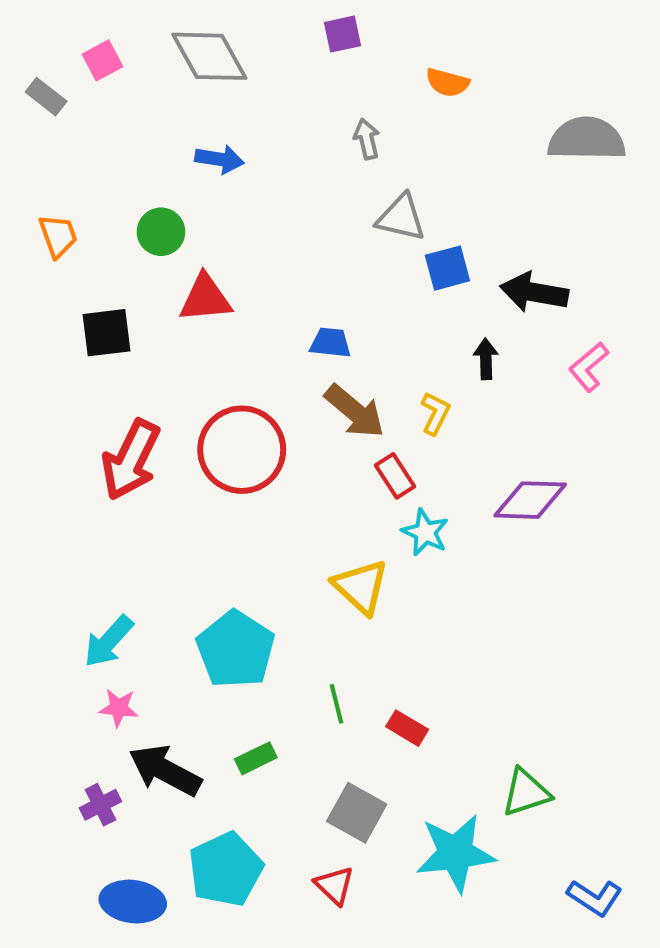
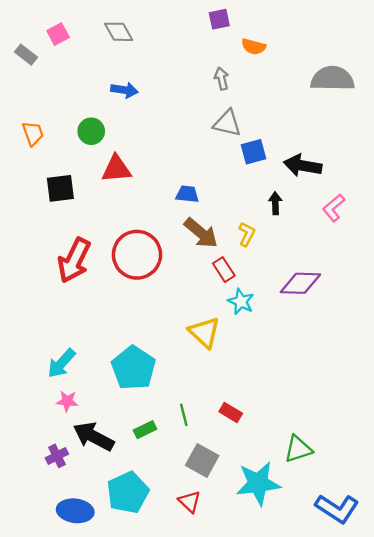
purple square: (343, 34) -> (219, 19), moved
gray diamond: (209, 56) -> (119, 32), size x0.7
gray arrow: (367, 139) -> (222, 79), moved
green line: (336, 704) -> (184, 415), moved
blue L-shape: (595, 897) -> (337, 509), size x1.4

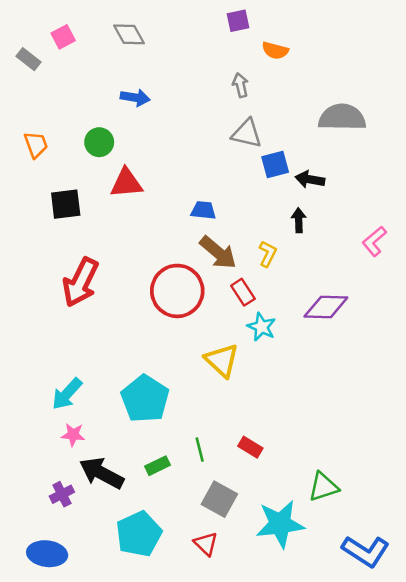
gray semicircle: (332, 79) -> (342, 117), moved
black arrow: (303, 166) -> (310, 179), moved, size x0.7
pink L-shape: (334, 208) -> (374, 241), moved
red circle: (137, 255) -> (177, 291), moved
blue ellipse: (75, 511) -> (47, 554), moved

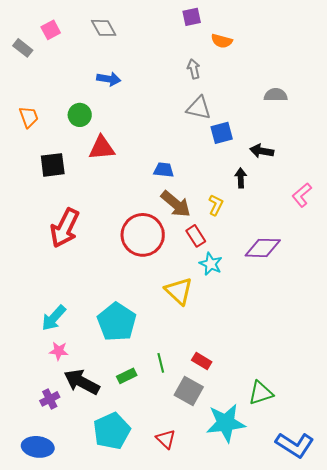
gray semicircle: (342, 117) -> (276, 95), size x0.6
black arrow: (310, 179) -> (262, 151), moved
gray square: (219, 499) -> (189, 391), moved

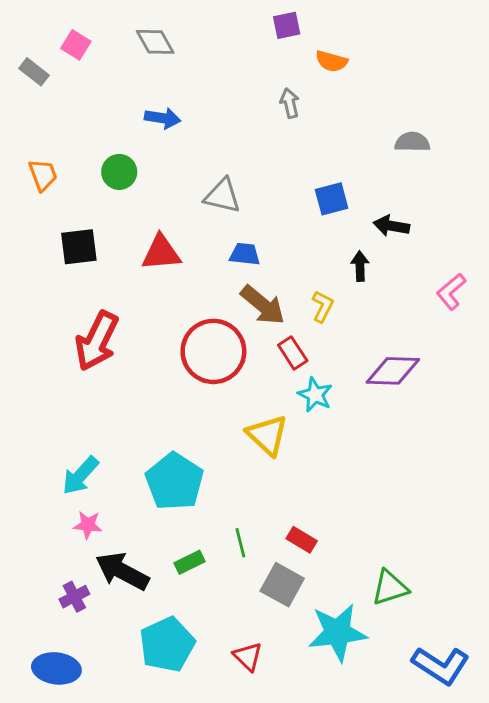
pink square: (51, 30) -> (76, 45), turned -30
gray triangle: (199, 108) -> (222, 196), moved
red triangle: (102, 148) -> (161, 253), moved

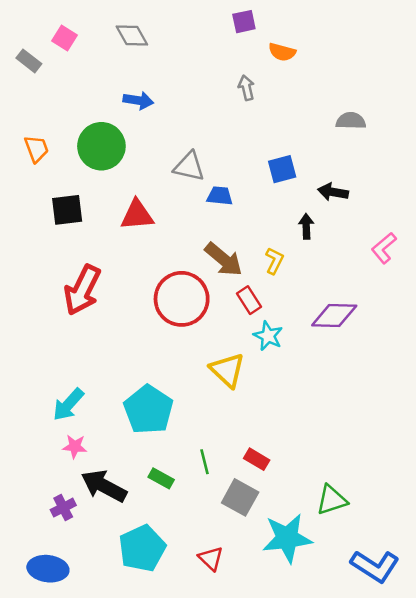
green circle: (119, 172) -> (101, 146), size x1.6
blue trapezoid: (245, 254) -> (220, 196), moved
green rectangle: (189, 562) -> (161, 478), turned 55

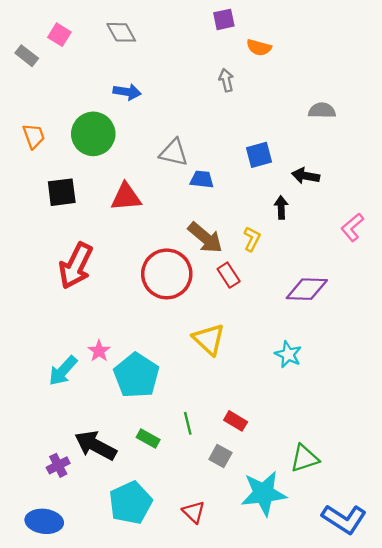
cyan star: (268, 336) -> (288, 354), moved
pink star: (75, 447) -> (99, 351), moved, turned 30
gray square: (240, 497) -> (220, 456), size x0.7

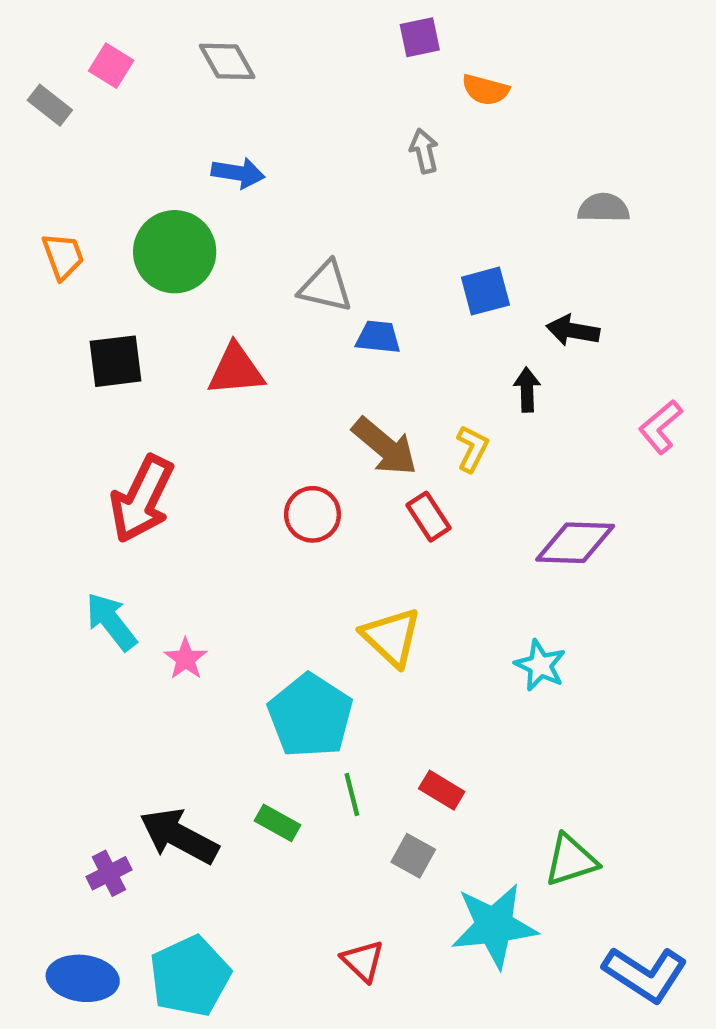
red circle: (167, 274) -> (313, 514), size x0.6
cyan arrow: (63, 371) -> (111, 622), moved, turned 100
cyan pentagon: (136, 375) -> (310, 716), moved
cyan pentagon: (131, 503) -> (190, 976), moved

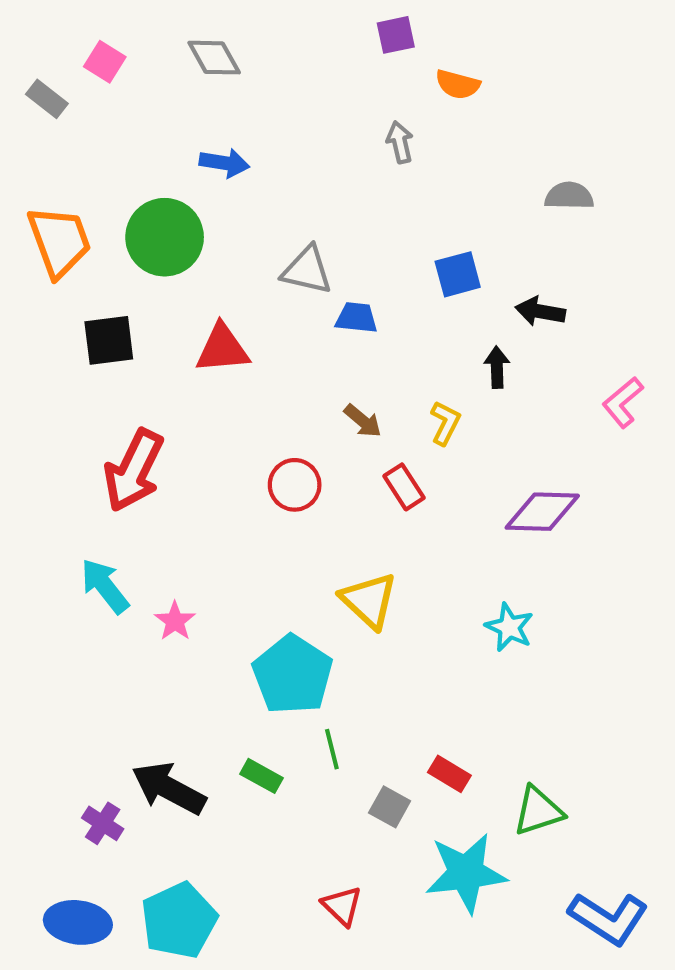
orange trapezoid: (63, 256) -> (59, 241), size x1.6
brown arrow: (385, 446) -> (363, 421), size x0.6
red rectangle: (442, 790) -> (449, 774), moved
purple cross: (109, 873) -> (103, 823), turned -30

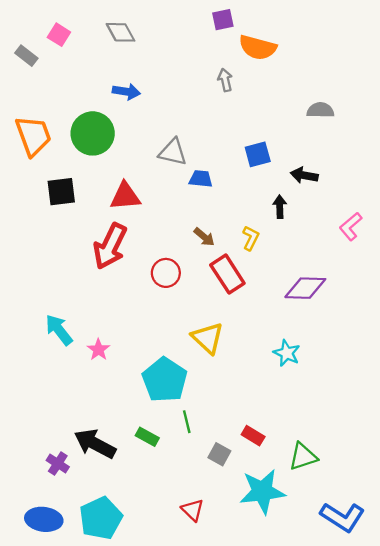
orange semicircle: (458, 84) -> (258, 47), size x1.5
red arrow: (134, 470) -> (110, 246), moved
red rectangle: (404, 487) -> (227, 274), size x1.5

